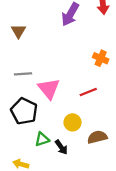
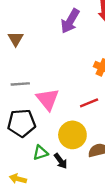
black pentagon: (24, 111) -> (21, 123), turned -30
yellow circle: (73, 122) -> (72, 135), size x1.5

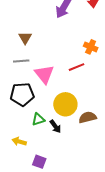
brown triangle: (16, 39) -> (25, 38), moved
red line: (89, 103) -> (77, 67), moved

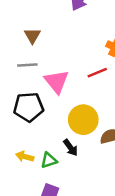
green triangle: (38, 119) -> (49, 160), moved
yellow arrow: (19, 142) -> (25, 157), moved

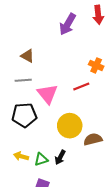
brown triangle: (32, 36) -> (27, 56), turned -32
black arrow: (71, 148) -> (60, 157), moved, turned 64

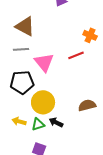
brown triangle: (27, 56) -> (25, 26), size x1.5
yellow circle: (70, 126) -> (43, 102), moved
black arrow: (60, 157) -> (56, 122), turned 88

